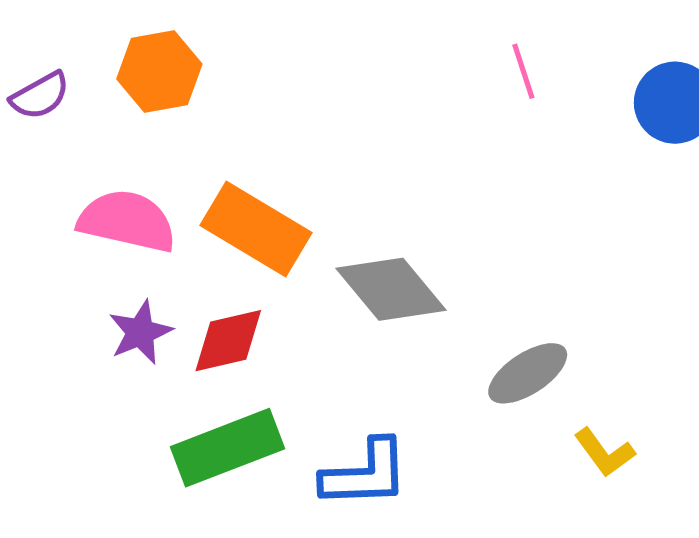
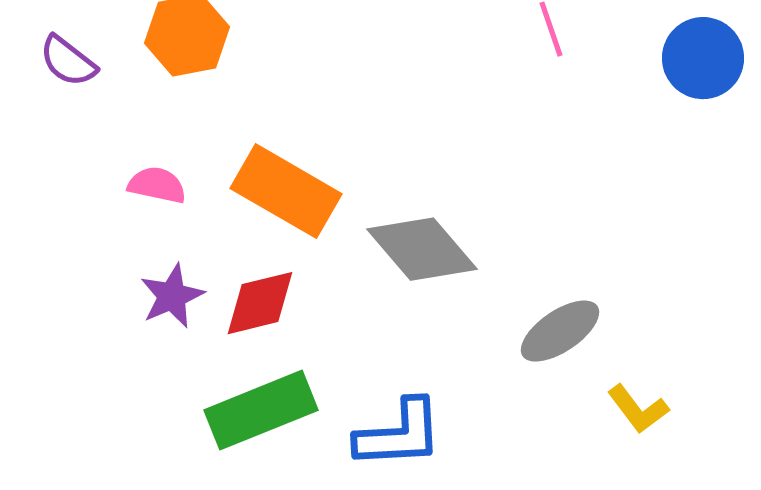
purple semicircle: (40, 96) -> (68, 61), turned 68
pink semicircle: (127, 221) -> (157, 185), size x0.6

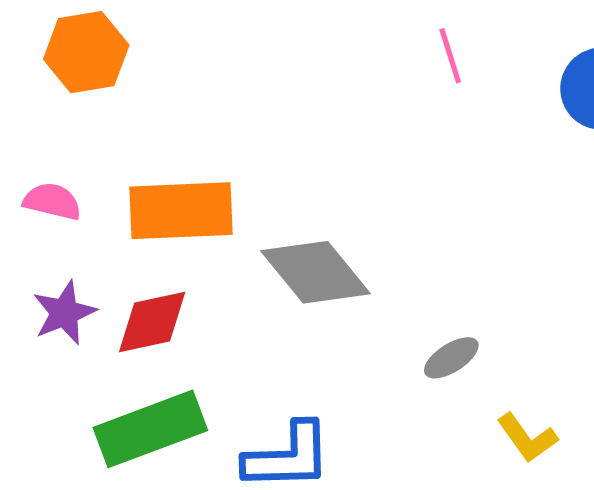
orange rectangle: (286, 191) -> (181, 211), turned -34
gray ellipse: (560, 331) -> (451, 358), size x0.7

